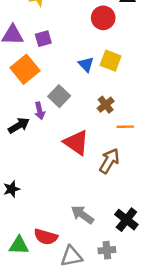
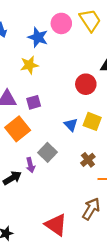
red triangle: (76, 143) -> (56, 225), moved

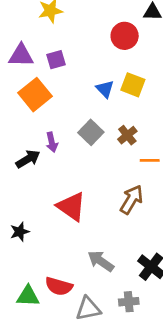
gray square: (47, 152) -> (91, 132), moved
red triangle: (56, 225) -> (71, 207), moved

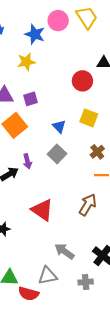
blue triangle: (105, 89) -> (59, 126), moved
brown cross: (127, 135) -> (97, 152), moved
red semicircle: (59, 286) -> (28, 294), moved
gray triangle: (88, 309) -> (48, 276), moved

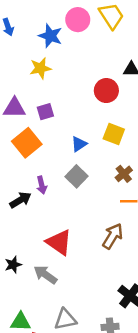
blue triangle: (59, 126) -> (79, 144), turned 40
gray arrow: (64, 251) -> (45, 275), moved

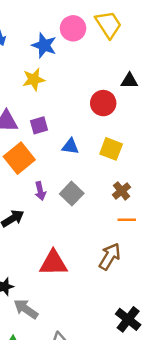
blue triangle: (79, 144) -> (70, 146), moved, turned 42
purple arrow: (42, 185) -> (40, 191), moved
red triangle: (59, 242) -> (53, 263), turned -36
gray arrow: (45, 275) -> (26, 309), moved

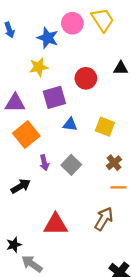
red circle: (103, 103) -> (86, 78), moved
purple square: (39, 125) -> (54, 97), moved, size x1.5

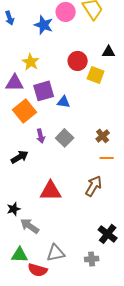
yellow star: (39, 67) -> (31, 62), moved, turned -30
purple square: (54, 97) -> (44, 91), moved
yellow square: (105, 127) -> (96, 75), moved

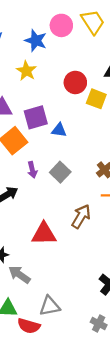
yellow star: (31, 62) -> (26, 71), moved
brown arrow: (94, 186) -> (81, 216), moved
gray cross: (92, 259) -> (99, 323), moved, turned 32

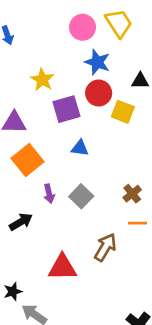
blue star: (36, 41) -> (97, 62), moved
purple square: (36, 117) -> (66, 109), moved

